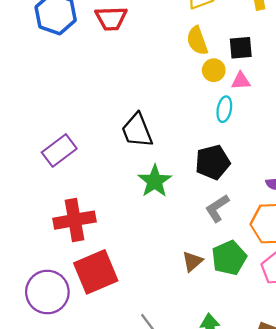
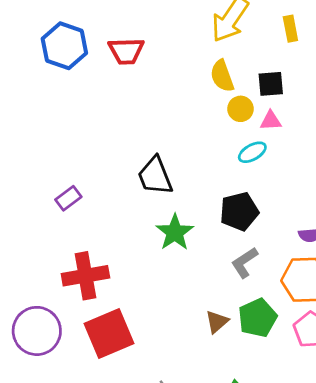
cyan ellipse: (224, 109) -> (252, 152), turned 50
purple rectangle: (59, 150) -> (68, 198), size x0.7
purple circle: (47, 292) -> (37, 331), moved

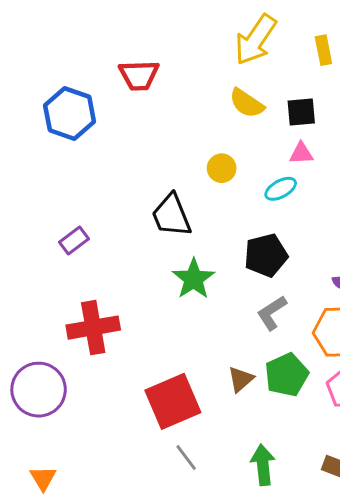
blue hexagon: (64, 46) -> (70, 114), moved
yellow semicircle: (222, 76) -> (247, 103), turned -36
yellow circle: (240, 109) -> (222, 168), moved
red square: (109, 334) -> (173, 401), moved

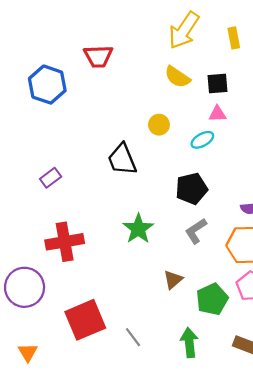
green star: (194, 279) -> (138, 229), moved
green pentagon: (287, 375) -> (212, 299), moved
red square: (173, 401) -> (85, 320), moved

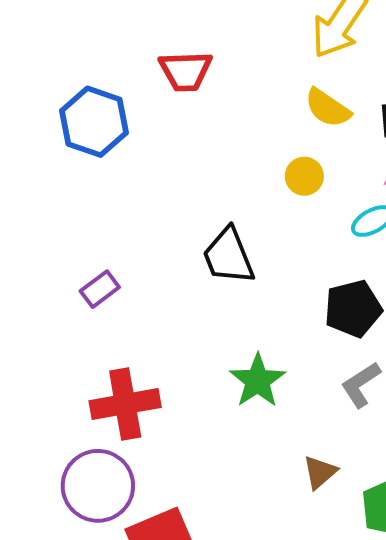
yellow circle: (159, 125) -> (304, 176), moved
purple circle: (25, 287) -> (98, 486), moved

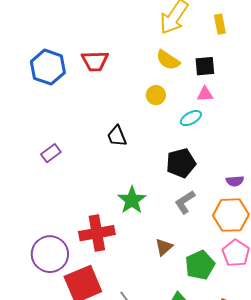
red trapezoid: (186, 71) -> (95, 61), moved
black trapezoid: (228, 256) -> (117, 136), size x0.7
red cross: (125, 404) -> (97, 233), moved

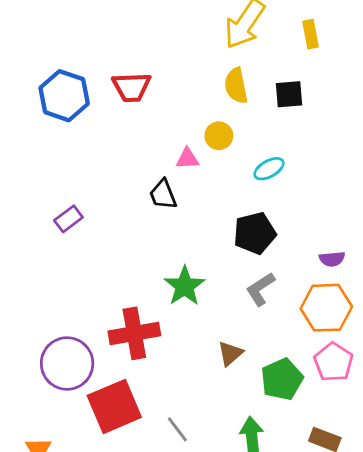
yellow semicircle: (168, 60) -> (236, 86), turned 45
pink triangle: (205, 94) -> (187, 159), moved

